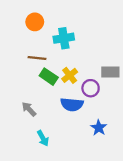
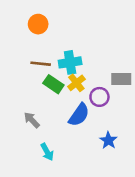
cyan cross: (64, 38) -> (70, 62), moved
blue semicircle: (72, 104) -> (79, 115), turned -60

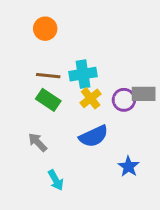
green rectangle: (53, 84) -> (48, 100), moved
purple circle: (99, 97) -> (124, 100), moved
blue semicircle: (79, 115) -> (94, 136), turned 30

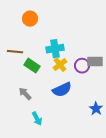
brown line: (48, 76) -> (15, 52), moved
blue star: (128, 167) -> (96, 109), moved

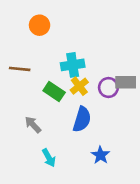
green rectangle: (32, 66) -> (54, 91), moved
blue semicircle: (62, 90) -> (82, 119), turned -48
blue star: (96, 109) -> (100, 155), moved

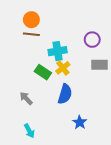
brown line: (20, 69) -> (31, 34), moved
purple circle: (108, 87) -> (92, 40), moved
cyan arrow: (49, 158) -> (29, 131), moved

